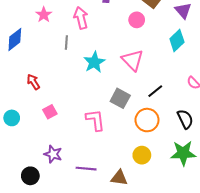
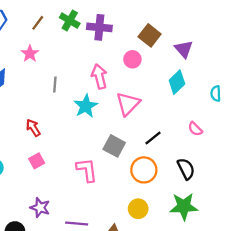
pink arrow: (81, 18) -> (99, 76), moved
pink triangle: (133, 60) -> (128, 104), turned 30
red arrow: (33, 82) -> (33, 128), moved

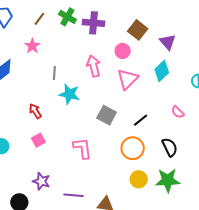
pink triangle: (128, 104) -> (128, 79), moved
cyan star: (86, 106) -> (69, 94), moved, turned -30
gray square: (114, 146) -> (107, 115), moved
yellow circle: (138, 209) -> (139, 179), moved

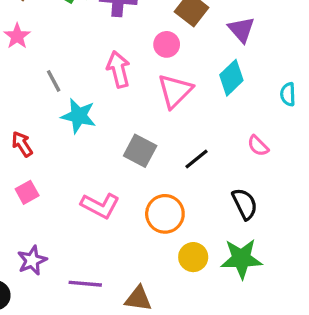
gray line: (54, 73) -> (54, 81), turned -32
pink L-shape: (82, 148) -> (100, 206), turned 125
orange circle: (133, 148) -> (165, 214), moved
purple star: (41, 181) -> (32, 260), turned 30

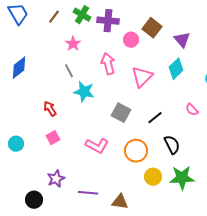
pink star: (17, 36) -> (73, 44), moved
pink circle: (167, 44) -> (131, 40), moved
black semicircle: (245, 204) -> (172, 145), moved

